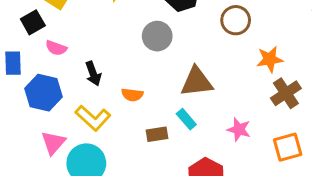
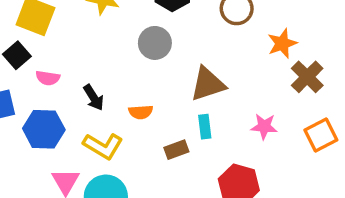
cyan rectangle: (186, 119) -> (205, 127), turned 45

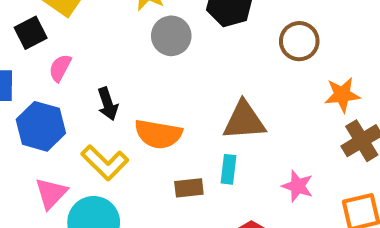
gray circle: (155, 43) -> (171, 36), moved
pink semicircle: (48, 78) -> (60, 68), turned 95
orange semicircle: (141, 112) -> (158, 134), size x1.6

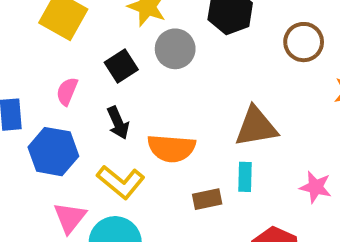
black square: (31, 33) -> (121, 66), moved

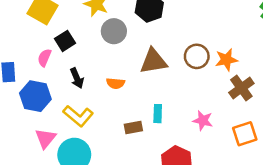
brown circle: (304, 42) -> (197, 56), moved
black square: (121, 66) -> (65, 41), moved
brown triangle: (256, 127) -> (153, 61), moved
orange semicircle: (171, 148) -> (116, 83), moved, size x0.6

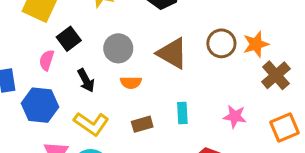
gray circle: (114, 31) -> (118, 48), moved
brown triangle: (153, 61) -> (172, 53), turned 44
brown rectangle: (133, 127) -> (142, 124), moved

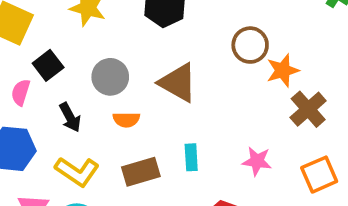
brown circle: (221, 43) -> (250, 45), moved
brown rectangle: (142, 124) -> (141, 172), size x1.4

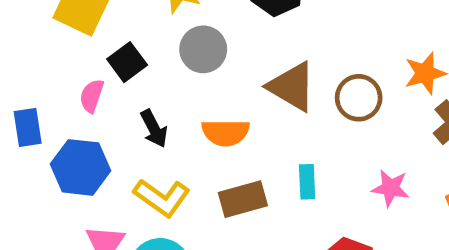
brown circle: (250, 45) -> (359, 98), moved
gray circle: (110, 77) -> (203, 49), moved
orange semicircle: (126, 120) -> (226, 133), size x1.4

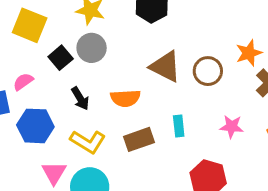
gray circle: (203, 49) -> (92, 48), moved
pink semicircle: (92, 96) -> (23, 82), moved, turned 40

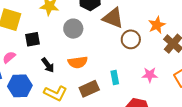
gray circle: (92, 48) -> (73, 29), moved
black square: (61, 58) -> (32, 39), turned 35
brown triangle: (165, 67) -> (113, 18), moved

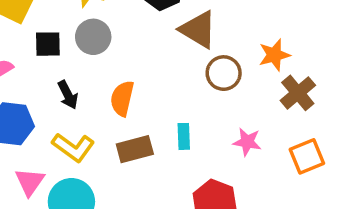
gray circle: (73, 29) -> (93, 37), moved
orange semicircle: (78, 62) -> (122, 98), turned 102

